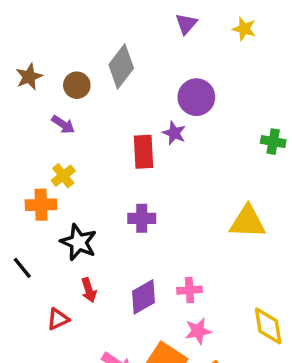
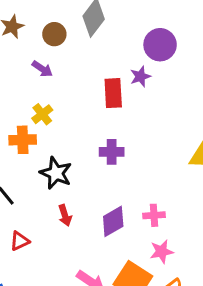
purple star: (174, 133) -> (140, 76), turned 30
red triangle: (58, 319) -> (20, 241), moved

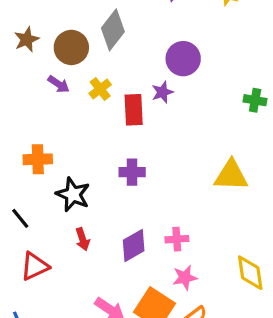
brown circle: (54, 34) -> (71, 47), size x1.4
yellow cross: (42, 114) -> (100, 89), moved
red triangle: (20, 241) -> (35, 266), size x1.4

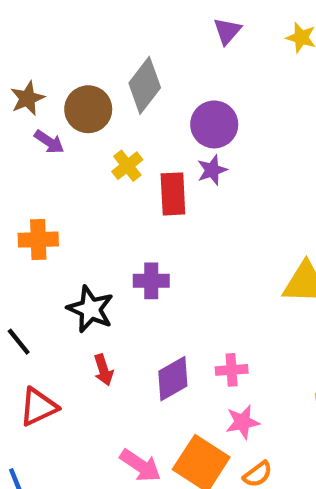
purple circle: (183, 59) -> (214, 124), moved
purple arrow: (59, 84) -> (49, 142), moved
orange cross: (38, 159) -> (38, 240), moved
purple cross: (132, 172) -> (151, 281), moved

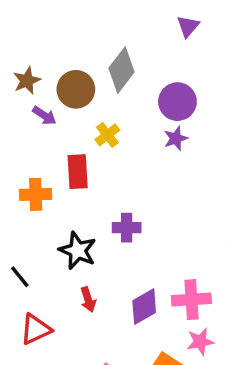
red rectangle: (173, 194) -> (78, 172), moved
pink cross: (232, 370) -> (191, 300), size x1.5

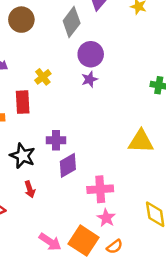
gray diamond: (121, 70) -> (72, 22), moved
brown circle: (76, 89) -> (21, 20), moved
purple diamond: (144, 307) -> (68, 165), moved
pink star: (200, 342) -> (106, 218), turned -30

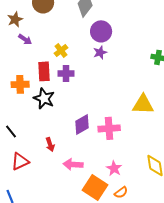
purple cross: (56, 140) -> (66, 73), moved
black star: (23, 156) -> (44, 98), moved
pink cross: (100, 189) -> (109, 128), moved
pink arrow: (50, 242) -> (73, 164), moved, turned 150

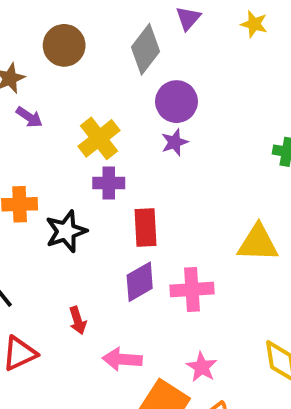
yellow cross: (61, 50) -> (99, 138), size x1.5
red rectangle: (44, 71) -> (146, 227), moved
black star: (44, 98) -> (66, 231), turned 30

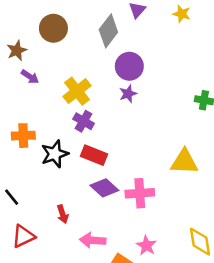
purple cross: (109, 183) -> (84, 121), turned 30
red rectangle: (146, 227) -> (94, 155), moved, turned -65
purple diamond: (140, 282) -> (104, 188), turned 72

